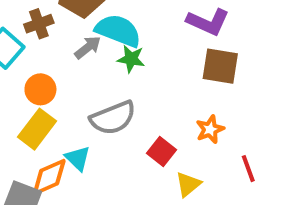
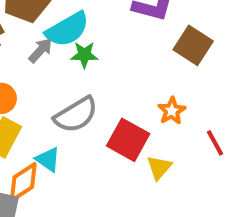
cyan semicircle: (118, 31) -> (67, 29), turned 138
brown square: (220, 66) -> (193, 45), moved, turned 33
red square: (161, 151) -> (128, 140), size x1.5

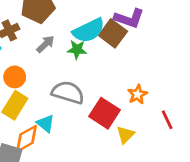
cyan semicircle: (67, 29) -> (89, 30), moved
brown square: (193, 45) -> (113, 33), moved
gray semicircle: (76, 115) -> (68, 92), turned -136

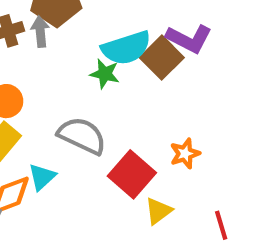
gray arrow: (45, 44) -> (40, 32), moved, turned -60
red line: (167, 120) -> (221, 225), moved
cyan triangle: (46, 123) -> (42, 177), turned 30

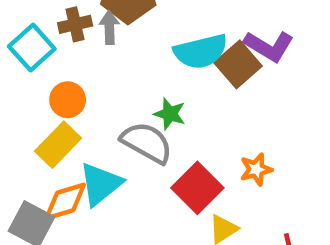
green star: (105, 74) -> (170, 114), moved
cyan triangle: (42, 177) -> (101, 184), size x1.5

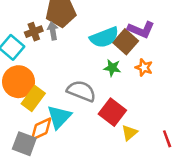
orange circle: (68, 100) -> (19, 82), moved, size x1.6
green star: (170, 114) -> (112, 68), moved
orange star: (256, 169) -> (144, 68), moved, turned -30

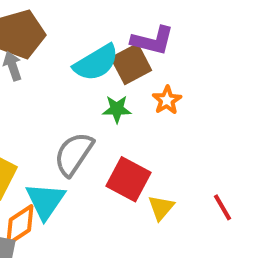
brown square: (126, 42) -> (131, 64), turned 30
orange star: (144, 68) -> (167, 100), turned 30
gray semicircle: (81, 91) -> (74, 154), turned -68

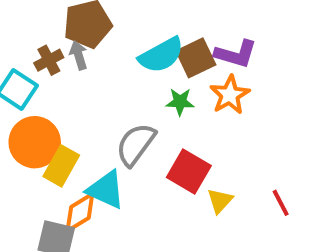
purple L-shape: (153, 41) -> (236, 54), moved
orange star: (167, 100) -> (230, 95), size x1.4
cyan triangle: (45, 201) -> (106, 190), turned -42

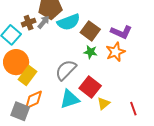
gray arrow: (79, 55) -> (44, 22), turned 48
cyan semicircle: (161, 55) -> (69, 22), moved
brown square: (196, 58) -> (90, 31), moved, turned -36
cyan triangle: (106, 190) -> (70, 99), moved, turned -50

